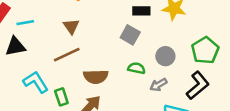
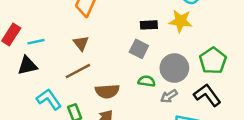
gray circle: (165, 56) -> (174, 68), size x1.5
black L-shape: (198, 85) -> (207, 95), turned -84

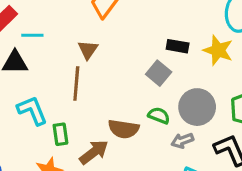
brown line: (78, 71) -> (76, 84), turned -70
brown semicircle: (107, 91) -> (124, 129), moved

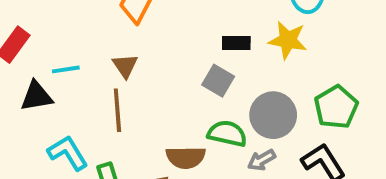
cyan line: (32, 35) -> (66, 69), moved
green semicircle: (159, 116) -> (227, 134), size x1.4

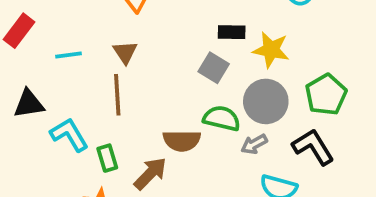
yellow star: (288, 40) -> (271, 50), moved
black triangle: (37, 96) -> (29, 104), moved

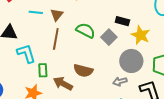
brown triangle: (125, 52) -> (57, 15), moved
green semicircle: (222, 118) -> (86, 30), moved
brown arrow: (150, 174) -> (63, 84), turned -120

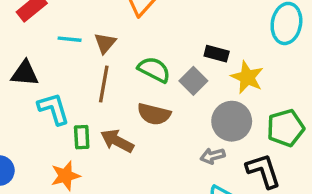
brown semicircle: (83, 71) -> (154, 114), moved
brown arrow: (63, 84) -> (117, 141), moved

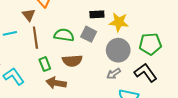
brown triangle: (105, 43) -> (29, 15), moved
brown line: (104, 84) -> (35, 38), moved
green pentagon: (286, 128) -> (150, 44), turned 30
green rectangle: (82, 137) -> (45, 64), moved

